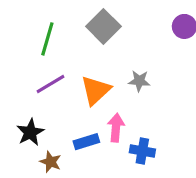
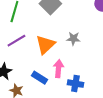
blue rectangle: (86, 142) -> (39, 78), turned 49

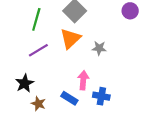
orange triangle: (45, 45) -> (70, 39), moved
blue rectangle: (39, 78) -> (69, 98), moved

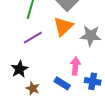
gray star: (99, 48) -> (91, 36), size x1.5

